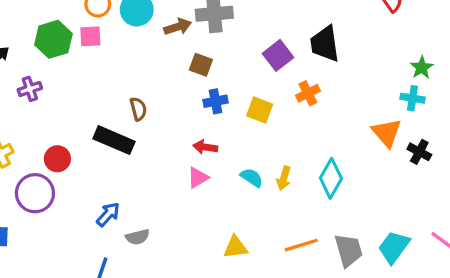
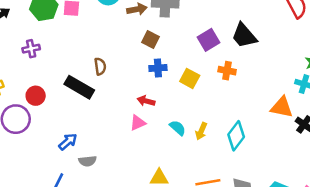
black trapezoid: (325, 44) -> (244, 36), turned -40
purple cross: (30, 89) -> (31, 49), moved
orange cross: (308, 93) -> (227, 71), turned 30
orange triangle: (387, 133) -> (282, 107), turned -45

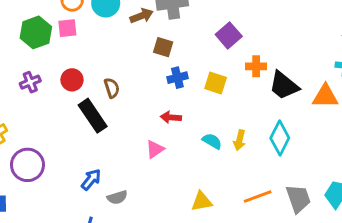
black trapezoid: (244, 36) -> (284, 86), moved
black rectangle: (79, 87) -> (93, 116), turned 36
red circle: (36, 96) -> (72, 80), moved
pink triangle: (138, 123) -> (155, 149), moved

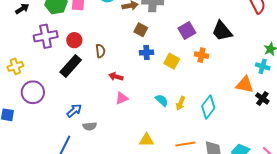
purple cross: (30, 82) -> (46, 36), size x1.6
black trapezoid: (284, 86) -> (222, 31), moved
black rectangle: (93, 116) -> (71, 66), moved, turned 65
red arrow: (171, 117) -> (116, 77), moved

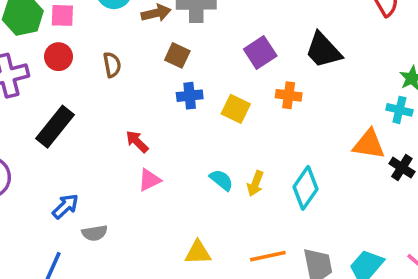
red circle: (74, 40) -> (59, 57), moved
brown semicircle: (100, 51) -> (112, 65), moved
red arrow: (116, 77) -> (137, 142), turned 32

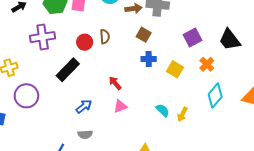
red circle: (59, 57) -> (85, 42), moved
orange cross: (289, 95) -> (207, 64), turned 32
cyan diamond: (306, 188) -> (215, 95), moved
blue arrow: (65, 206) -> (84, 106), moved

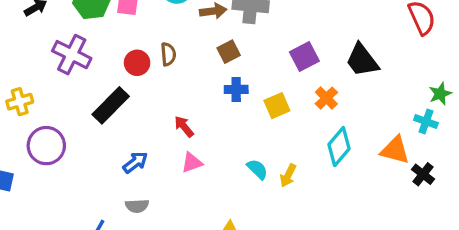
brown square: (144, 35) -> (229, 52), turned 32
purple cross: (43, 37) -> (72, 55), turned 35
yellow square: (175, 69) -> (277, 106), turned 35

